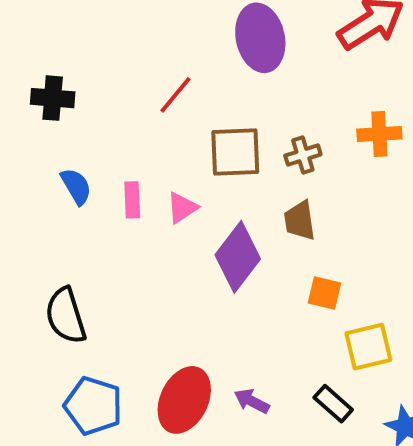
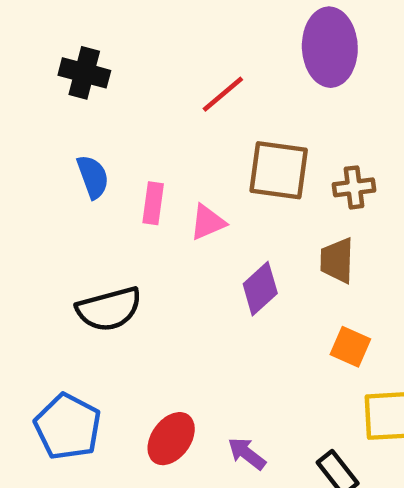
purple diamond: (238, 257) -> (260, 289), size x0.7
black semicircle: (66, 316) -> (109, 309), moved, turned -98
red ellipse: (184, 400) -> (171, 439), size x0.7

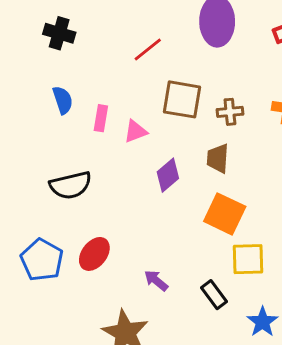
orange square: (350, 347) -> (225, 214), size x1.6
red ellipse: (171, 439) -> (94, 254), moved

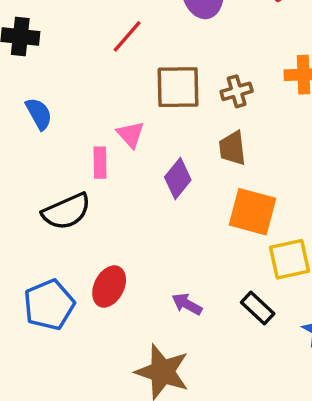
pink rectangle: (101, 118) -> (100, 163), moved
pink triangle: (135, 131) -> (131, 135), turned -40
blue pentagon: (42, 260) -> (49, 305), turned 30

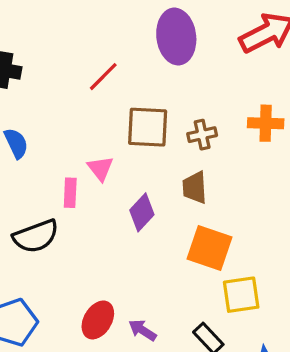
red ellipse: (109, 287) -> (98, 320), moved

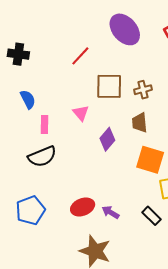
purple ellipse: (176, 37) -> (125, 29), turned -32
pink rectangle: (70, 193) -> (45, 124), moved
red ellipse: (98, 320) -> (83, 207), turned 40

